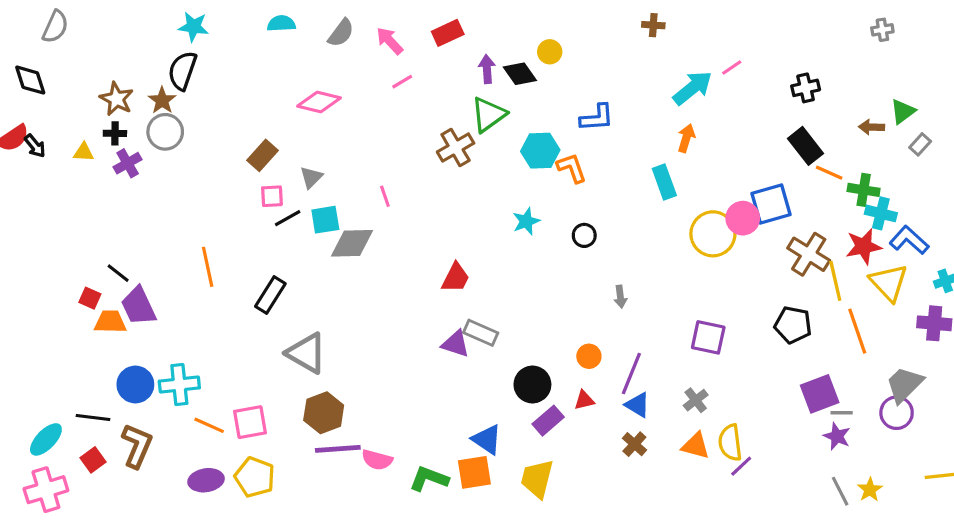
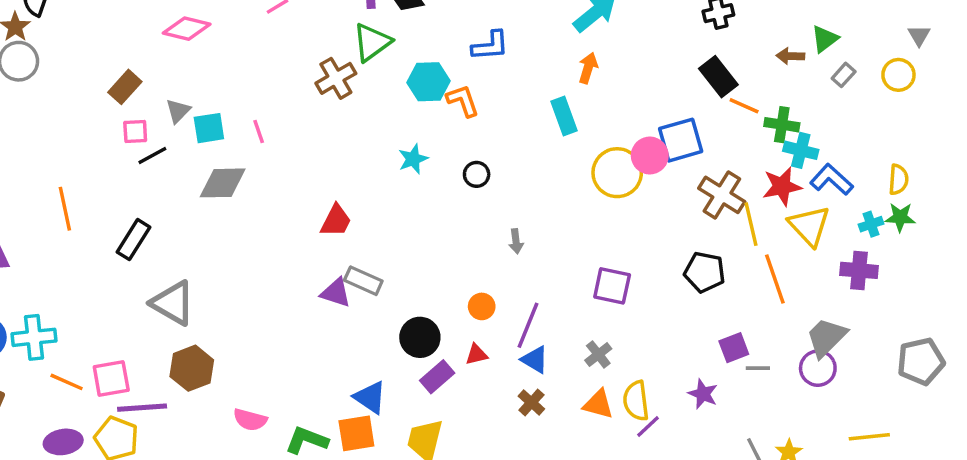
cyan square: (325, 220) -> (209, 128), moved
purple square: (820, 394) -> (734, 348), size x0.7
purple star: (837, 436) -> (703, 394), moved
purple line: (338, 449) -> (142, 408), moved

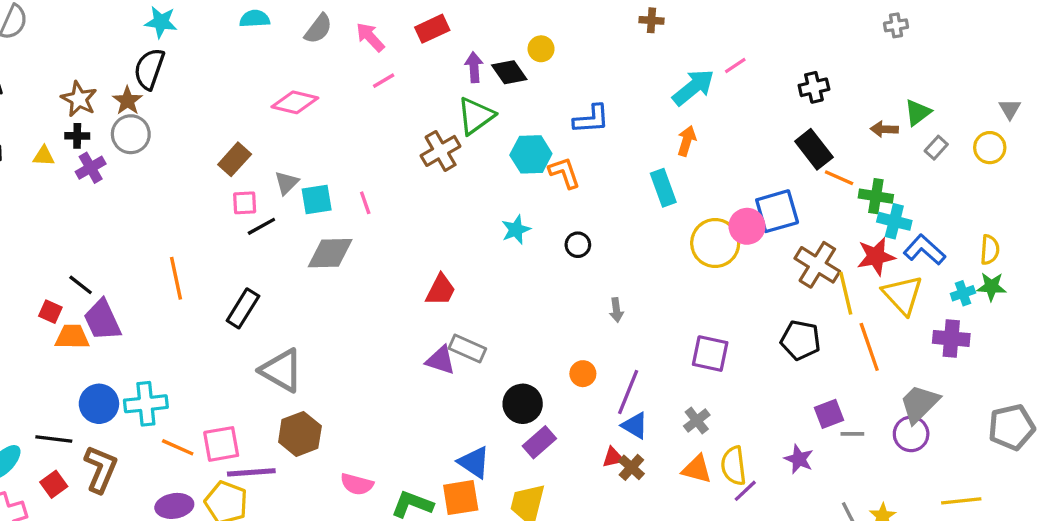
red triangle: (477, 354) -> (613, 457), moved

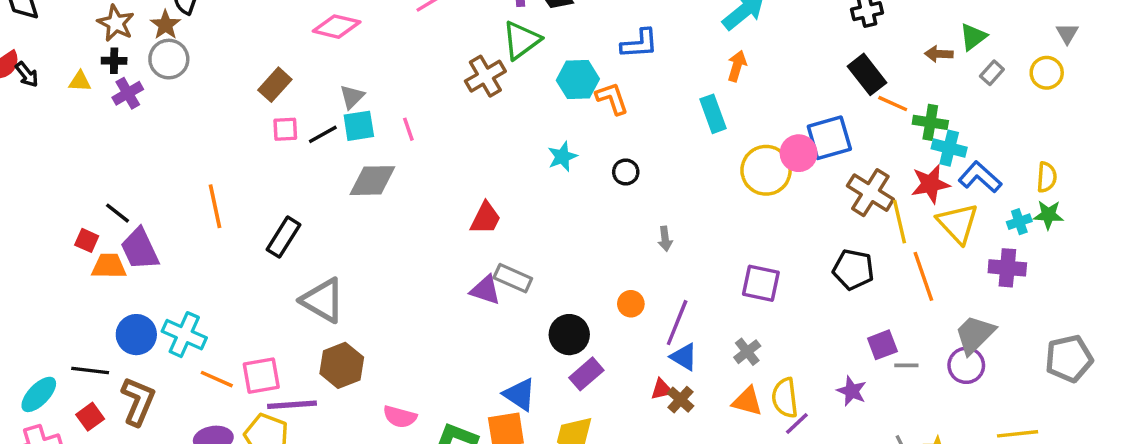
gray triangle: (287, 183) -> (352, 97), moved
black line: (261, 226) -> (323, 134), moved
cyan cross: (146, 404) -> (184, 335), turned 30

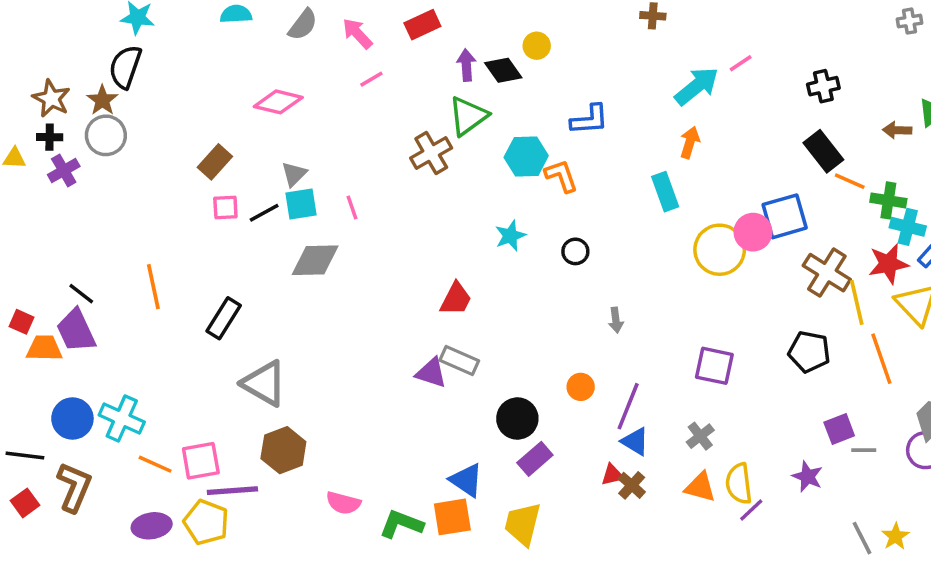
black line: (117, 213) -> (81, 294), moved
red trapezoid: (485, 218) -> (456, 299), moved

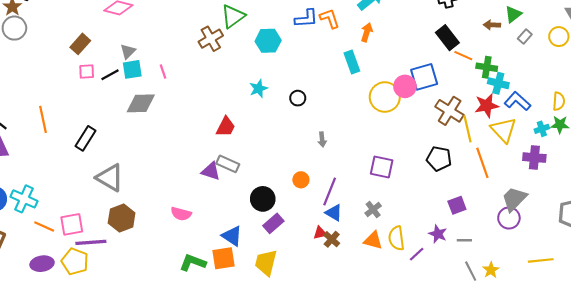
orange L-shape: (561, 176) -> (330, 18), moved
gray line: (864, 450) -> (464, 240), moved
pink semicircle: (343, 503) -> (181, 214), moved
purple line: (751, 510) -> (417, 254), moved

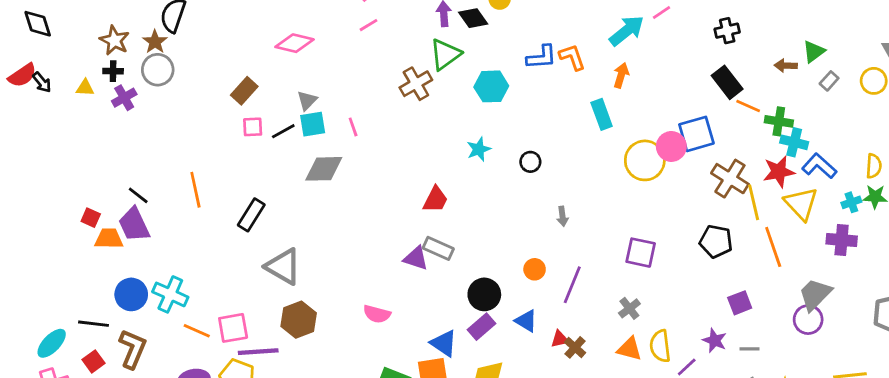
blue triangle: (334, 213) -> (526, 321), moved
purple rectangle: (273, 223) -> (482, 327), moved

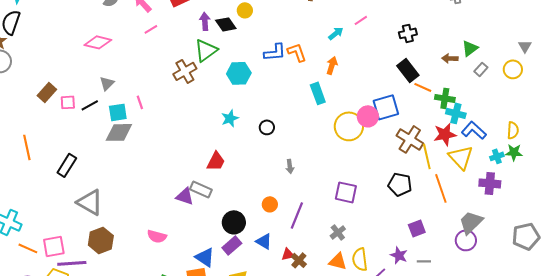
cyan arrow: (627, 31) -> (336, 33), size x0.6
brown rectangle: (244, 91) -> (47, 92), moved
cyan square: (313, 124) -> (118, 112), moved
red trapezoid: (435, 200) -> (216, 161), moved

